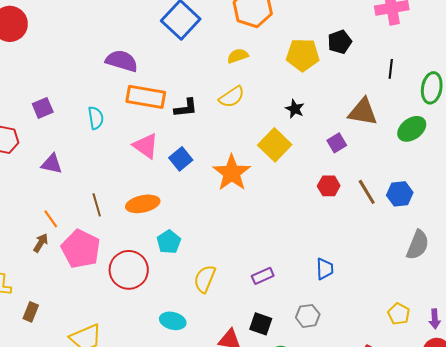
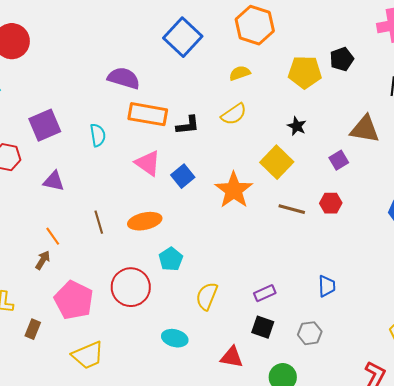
purple square: (43, 108) -> (45, 125), size x1.5
brown line: (367, 192) -> (292, 209), moved, turned -44
pink pentagon: (81, 249) -> (74, 300), moved
black square: (261, 324) -> (263, 327), moved

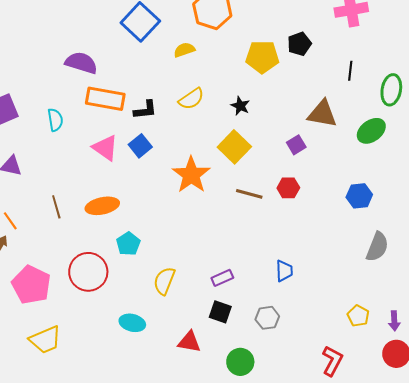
yellow semicircle: (240, 73) -> (184, 50), moved
black star: (297, 126) -> (240, 106), moved
blue square: (183, 176) -> (140, 146), moved

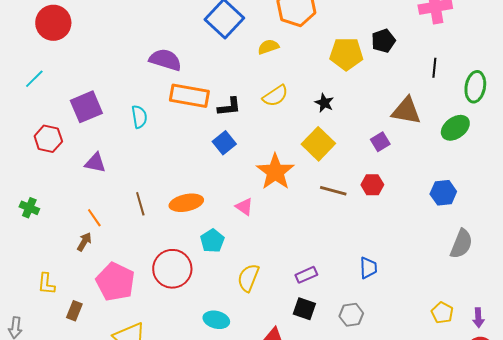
pink triangle: (105, 148) -> (244, 207), moved, size x0.7

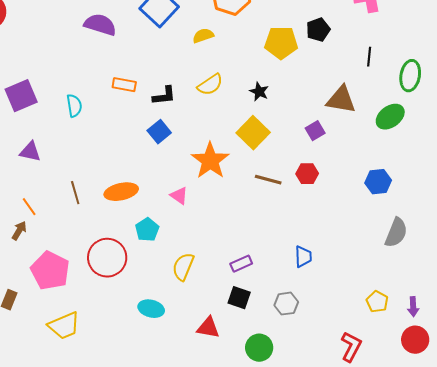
purple semicircle: (165, 60) -> (100, 25), moved
orange rectangle: (189, 96) -> (124, 85), size x0.6

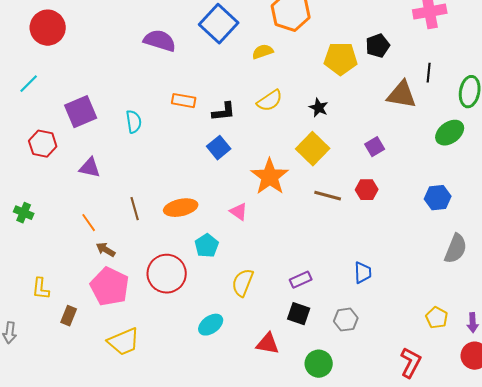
brown triangle: (341, 100) -> (402, 95), moved
brown arrow: (19, 231) -> (106, 250), moved, turned -90
cyan ellipse: (151, 309) -> (211, 325), turned -50

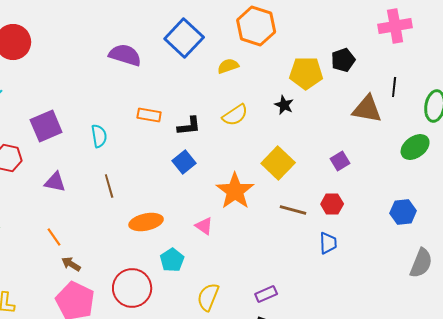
black star: (319, 108) -> (284, 105), moved
brown line: (135, 209) -> (109, 186), moved
blue trapezoid: (363, 273) -> (328, 243), moved

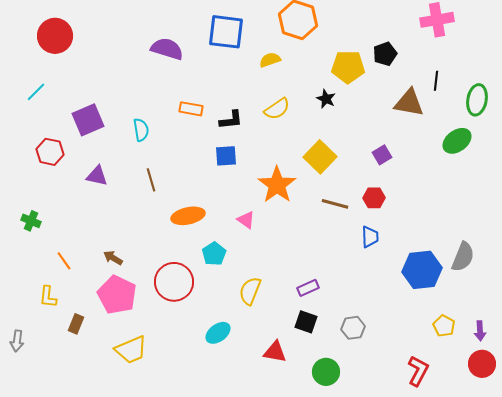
blue square: (184, 38) -> (226, 32), turned -36
blue square: (184, 162) -> (226, 156), turned 35
blue hexagon: (403, 212) -> (422, 270), moved, size x1.5
orange line: (54, 237) -> (64, 261), moved

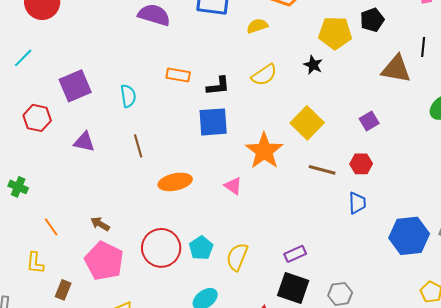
blue square: (226, 156) -> (213, 122), size x1.4
cyan pentagon: (214, 254) -> (201, 248), moved
black square: (306, 322) -> (293, 288), size x1.4

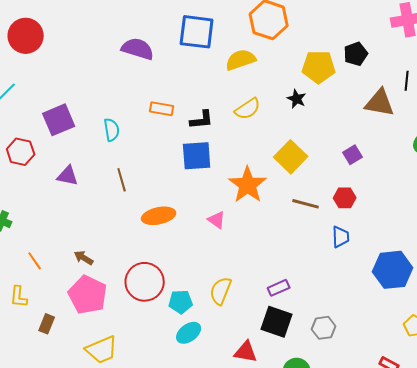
yellow semicircle: (257, 26) -> (241, 60), size x1.4
cyan pentagon: (201, 248) -> (181, 302), moved, turned 30

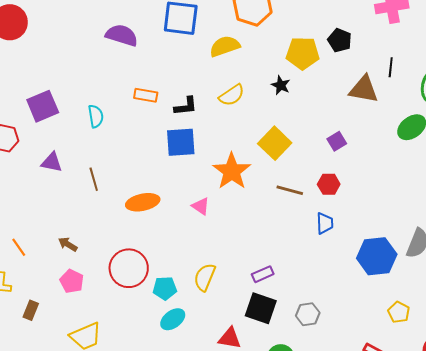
black pentagon: (356, 54) -> (340, 40), turned -30
brown line: (122, 180) -> (94, 179), moved
pink pentagon: (88, 295) -> (72, 281), size x0.6

